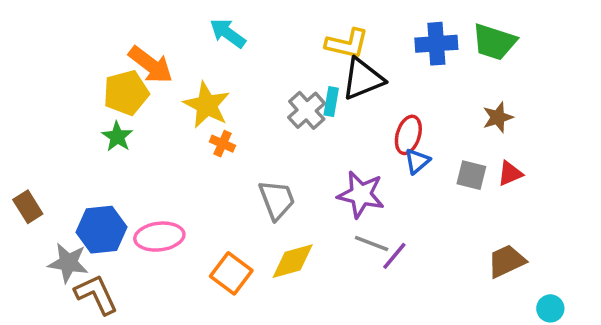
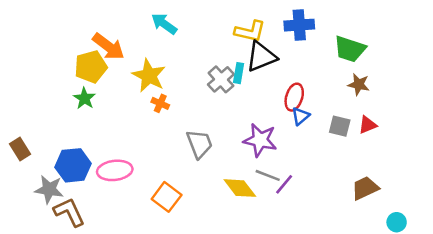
green trapezoid: (494, 42) -> (350, 49), moved
blue cross: (436, 44) -> (299, 25), moved
brown star: (498, 117) -> (359, 84), turned 30
yellow diamond: (293, 261) -> (240, 188), moved, turned 68

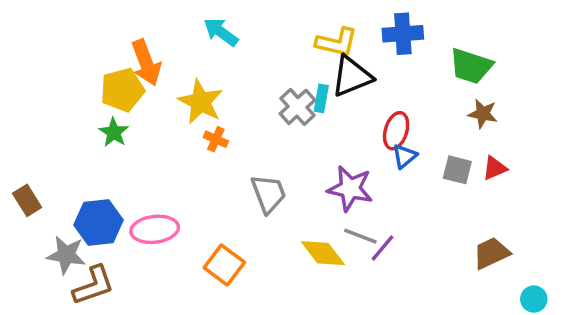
orange arrow: (108, 47) -> (146, 63), turned 32
brown L-shape: (69, 212) -> (93, 285), turned 96

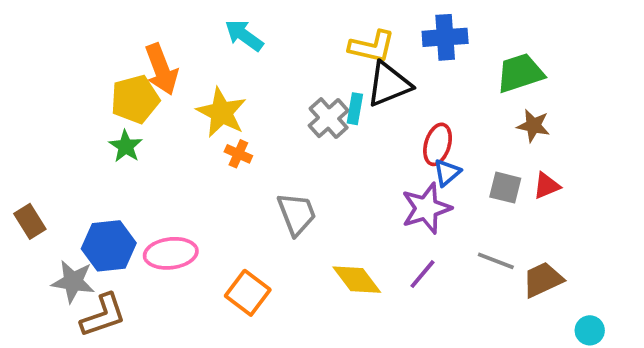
green trapezoid: (471, 66) -> (520, 73), turned 144
purple star: (350, 189) -> (426, 208), moved, turned -30
gray line: (360, 236) -> (496, 261), moved

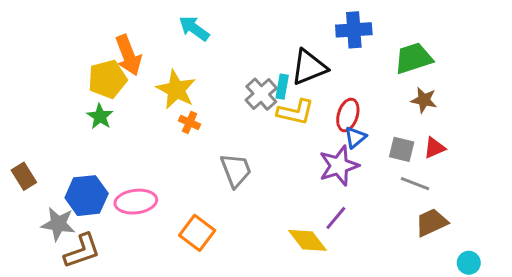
yellow L-shape: (372, 47) -> (296, 112), moved
gray line: (496, 261) -> (415, 184), moved
yellow diamond: (357, 280) -> (308, 240), moved

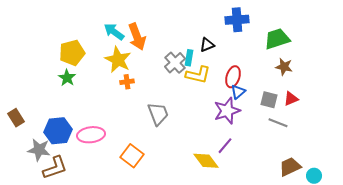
cyan arrow: (194, 28) -> (114, 32), moved
orange arrow: (128, 55) -> (137, 37), moved
black triangle: (309, 67) -> (207, 45), size x0.6
orange cross: (190, 122) -> (127, 82), turned -32
brown trapezoid: (431, 222) -> (290, 167), moved

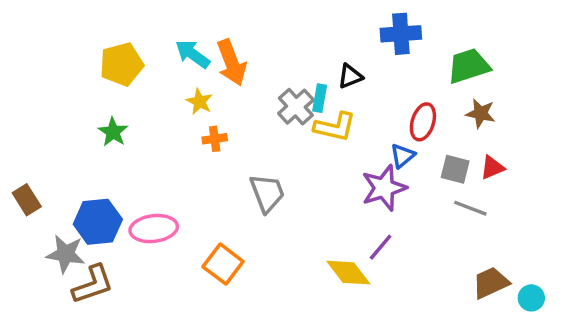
yellow pentagon: (72, 53) -> (122, 64), moved
yellow star: (118, 60) -> (199, 102), size x0.6
red ellipse: (233, 77) -> (423, 122), moved

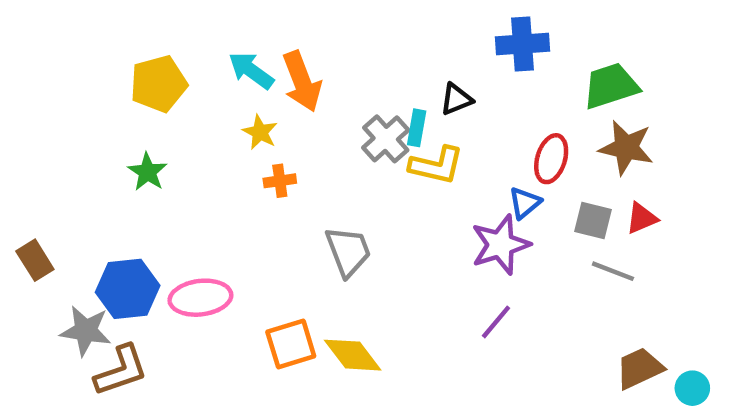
brown star: (480, 113) -> (626, 148), size x1.4
orange square: (223, 264) -> (291, 344), turned 36
yellow diamond: (348, 273) -> (353, 355), moved

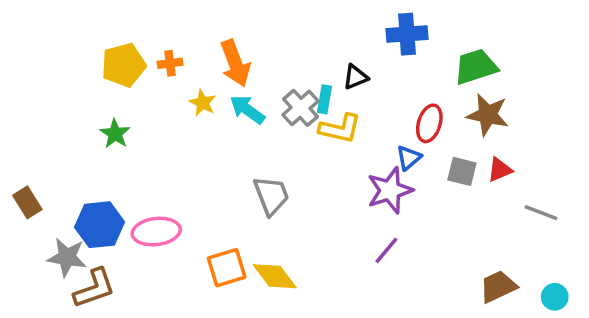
cyan arrow: (251, 70) -> (247, 110), moved
orange cross: (280, 181) -> (170, 63), moved
gray line: (613, 271) -> (541, 213), moved
cyan circle: (692, 388) -> (555, 297), moved

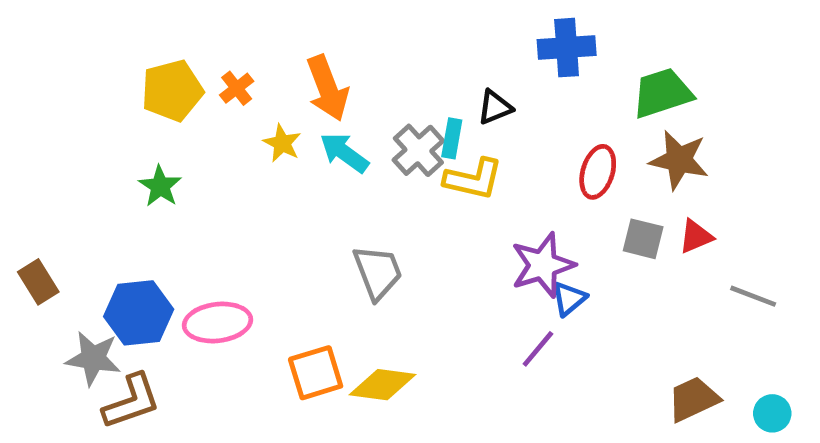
orange cross: (170, 63) -> (237, 88), turned -30
blue triangle: (409, 158) -> (569, 299), moved
yellow diamond: (275, 276) -> (383, 385), turned -45

